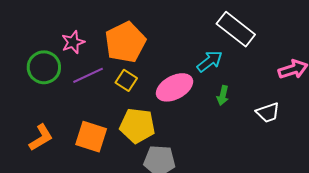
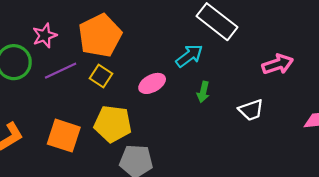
pink ellipse: (175, 87) -> (152, 83), size x0.7

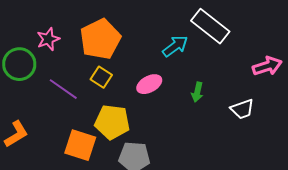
cyan arrow: (189, 56) -> (175, 46), moved
purple line: (61, 71) -> (63, 89), moved, turned 60
orange square: (64, 136) -> (80, 145), moved

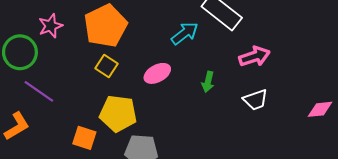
pink arrow: (267, 66) -> (254, 56), moved
purple line: (63, 89) -> (39, 91), moved
orange square: (80, 145) -> (84, 138), size x0.7

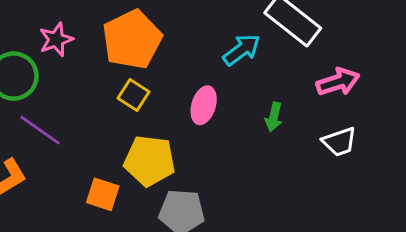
pink ellipse: (157, 73) -> (204, 105), turned -45

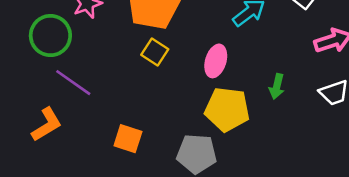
green arrow: (274, 117) -> (277, 86), moved
yellow pentagon: (150, 161) -> (227, 109), moved

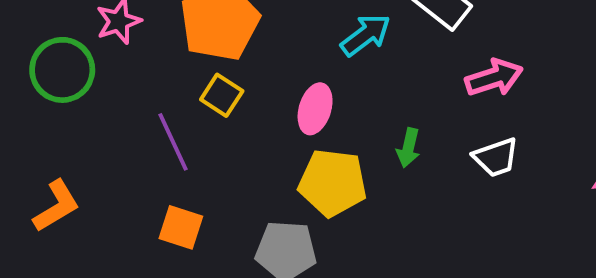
purple line: (73, 83) -> (173, 142), moved, turned 30

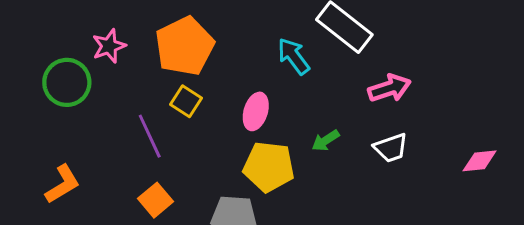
cyan arrow: (366, 35) -> (294, 56), turned -90
green arrow: (408, 148) -> (326, 141), turned 44
orange square: (181, 227) -> (155, 200), turned 32

